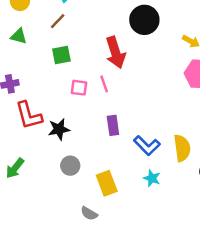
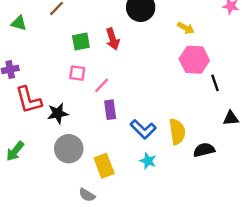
red arrow: (115, 53) -> (113, 39), size x0.7
green square: (61, 55) -> (81, 41), moved
pink line: (104, 84) -> (102, 85), moved, turned 63
gray circle: (70, 166) -> (69, 149), size x1.5

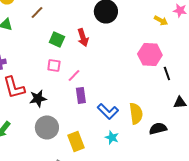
yellow arrow: (186, 28) -> (161, 20), moved
green square: (81, 41) -> (57, 39), turned 35

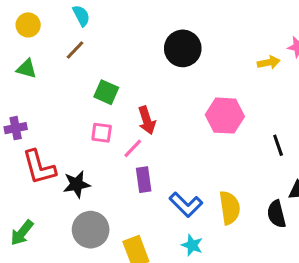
yellow arrow: (161, 20) -> (269, 62), turned -40
red arrow: (83, 37) -> (147, 120), moved
pink hexagon: (150, 54) -> (225, 116), moved
black semicircle: (158, 128) -> (276, 214), moved, turned -90

